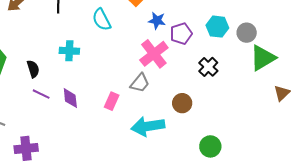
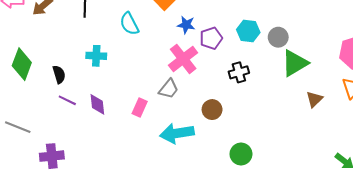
black cross: (208, 67) -> (239, 72), turned 30

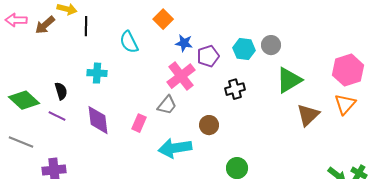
gray circle: (278, 37) -> (271, 45), moved
green diamond: (22, 64) -> (24, 100), moved, turned -68
brown triangle: (314, 99) -> (308, 115), size x1.4
purple line: (67, 100) -> (57, 116), moved
purple diamond: (97, 104) -> (98, 120), size x1.4

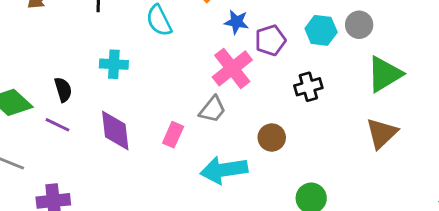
brown triangle: (308, 115) -> (382, 133), moved

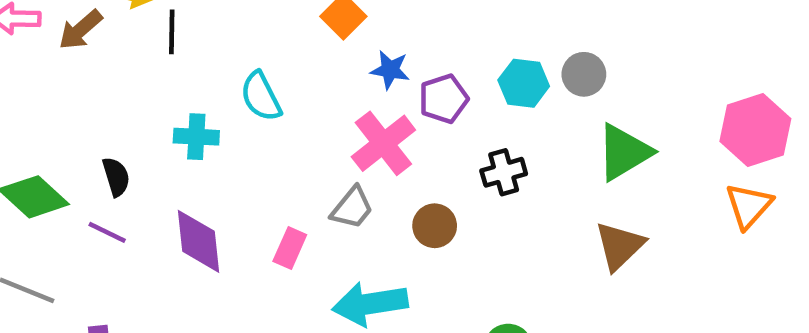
cyan semicircle: (159, 21) -> (261, 97), moved
brown circle: (272, 138) -> (435, 226), moved

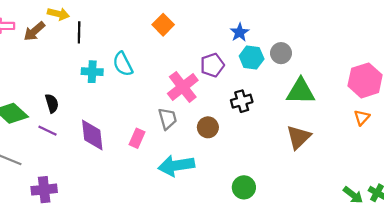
blue star: (390, 70) -> (240, 32), moved, turned 30
cyan cross: (196, 137) -> (92, 72), moved
green triangle: (624, 152) -> (301, 91), turned 32
orange triangle: (749, 206) -> (362, 118), size x0.7
gray trapezoid: (352, 208) -> (167, 119), turned -55

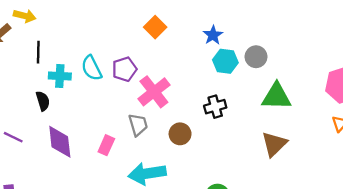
orange square: (163, 25) -> (155, 27), moved
black line: (79, 32) -> (38, 52), moved
purple pentagon: (212, 65) -> (124, 69), moved
black semicircle: (52, 103) -> (43, 101), moved

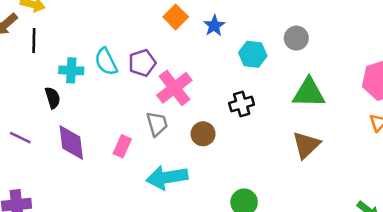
blue star: (213, 35) -> (214, 26), moved
black line: (38, 52) -> (34, 41), moved
gray circle: (256, 57) -> (296, 38), moved

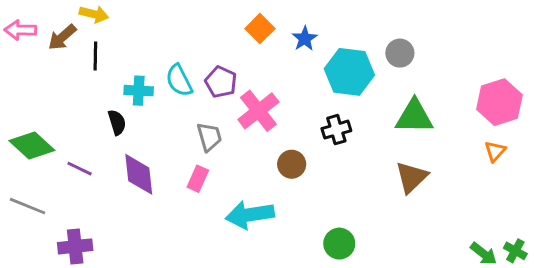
cyan hexagon: (253, 54) -> (349, 72), size x1.5
purple pentagon: (142, 63) -> (221, 82), turned -30
gray trapezoid: (157, 124) -> (209, 137), moved

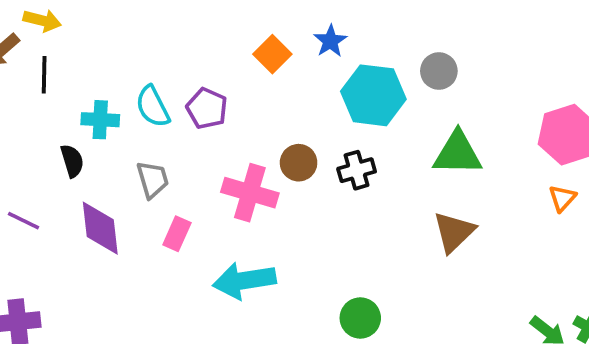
orange square: (260, 29) -> (272, 54), moved
blue star: (305, 39) -> (330, 41), moved
pink cross: (258, 111) -> (250, 193), moved, turned -36
gray trapezoid: (209, 137) -> (153, 180), moved
brown circle: (292, 164) -> (299, 163), moved

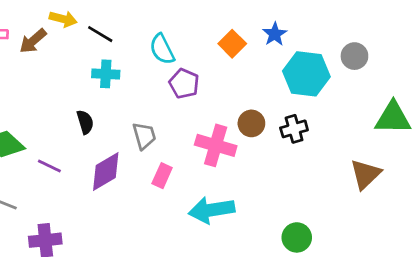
black line: (44, 75) -> (100, 34), moved, turned -60
cyan semicircle: (153, 107) -> (162, 49), moved
cyan cross: (100, 120) -> (106, 74), moved
green triangle: (458, 153) -> (393, 118), moved
purple diamond: (100, 228) -> (106, 171), turned 66

